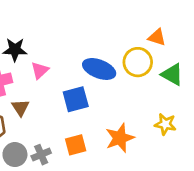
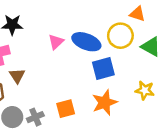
pink triangle: (40, 70) -> (56, 42), moved
blue square: (76, 99) -> (103, 68), moved

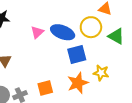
yellow star: (145, 90) -> (101, 73), moved

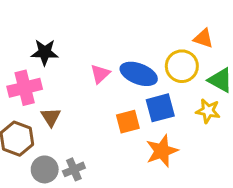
yellow star: (101, 73) -> (208, 111), moved
orange square: (45, 88) -> (128, 122), moved

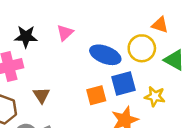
pink triangle: (100, 74) -> (65, 33), moved
yellow star: (208, 111) -> (155, 96), moved
brown triangle: (51, 117) -> (41, 95), moved

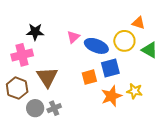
pink triangle: (65, 33) -> (73, 37), moved
brown triangle: (41, 95) -> (47, 77), size x1.6
yellow star: (155, 96) -> (134, 91), moved

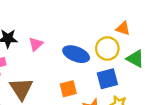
pink triangle: (73, 37) -> (36, 44), moved
blue square: (110, 68) -> (107, 79), moved

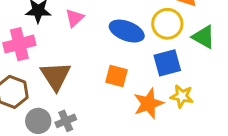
orange square: (68, 89) -> (117, 76), turned 30

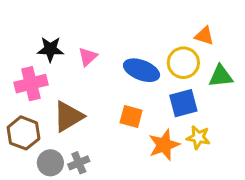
green triangle: (204, 37) -> (221, 76), turned -35
brown triangle: (56, 76) -> (68, 117), turned 32

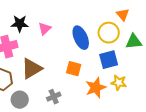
orange triangle: (204, 36) -> (123, 15), turned 32
blue ellipse: (142, 70) -> (81, 38), turned 45
gray cross: (79, 163) -> (54, 97), moved

